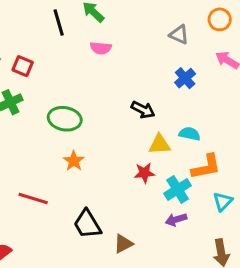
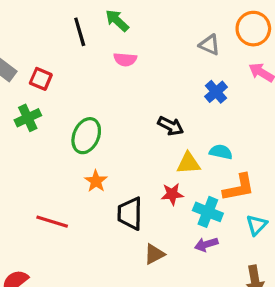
orange circle: (220, 19) -> (253, 29), size x1.4
green ellipse: (65, 119) -> (86, 136), turned -76
cyan cross: (178, 189) -> (208, 212), turned -36
black trapezoid: (87, 224) -> (130, 214), moved, turned 32
brown triangle: (123, 244) -> (154, 254), moved

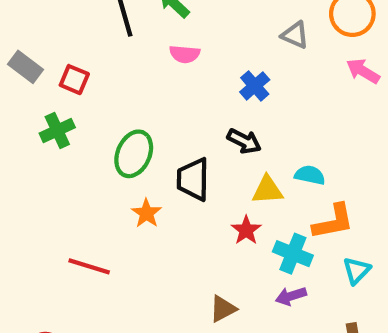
blue cross: (216, 92) -> (255, 86), moved
red star: (172, 194) -> (246, 230), turned -30
black trapezoid: (130, 214) -> (193, 179), moved

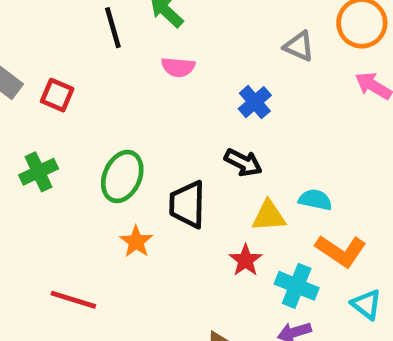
green cross: (57, 130) -> (39, 172), moved
orange L-shape: (333, 222) -> (341, 251), turned 45
cyan triangle: (357, 271) -> (366, 304), turned -36

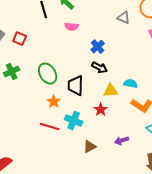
blue cross: (255, 102) -> (98, 47), moved
green ellipse: (122, 176) -> (48, 74), turned -55
cyan cross: (297, 286) -> (74, 121), moved
red line: (73, 300) -> (50, 127), moved

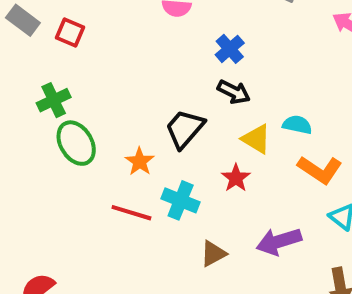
green ellipse: (48, 74) -> (76, 143), moved
black trapezoid: (76, 86) -> (185, 129), turned 40
yellow triangle: (111, 91) -> (256, 139), turned 35
purple arrow: (122, 141) -> (279, 241), size x1.5

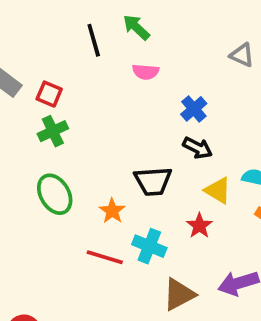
green cross: (54, 100) -> (53, 131), moved
black trapezoid: (185, 129) -> (153, 181), turned -135
brown triangle: (213, 254) -> (179, 294), size x1.4

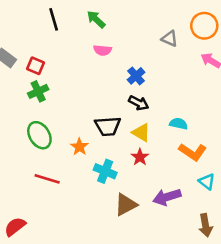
black line: (94, 40) -> (54, 19), moved
yellow triangle: (218, 190) -> (141, 133), moved
red line: (105, 257) -> (47, 179), moved

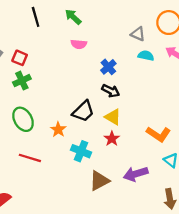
cyan semicircle: (179, 124) -> (146, 56), moved
black trapezoid: (108, 126) -> (83, 111), turned -40

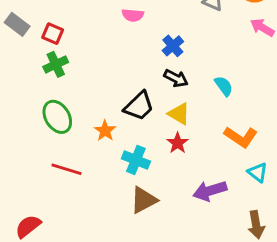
cyan semicircle: (146, 56) -> (224, 86), moved, turned 42
brown triangle: (99, 181) -> (144, 200), moved

